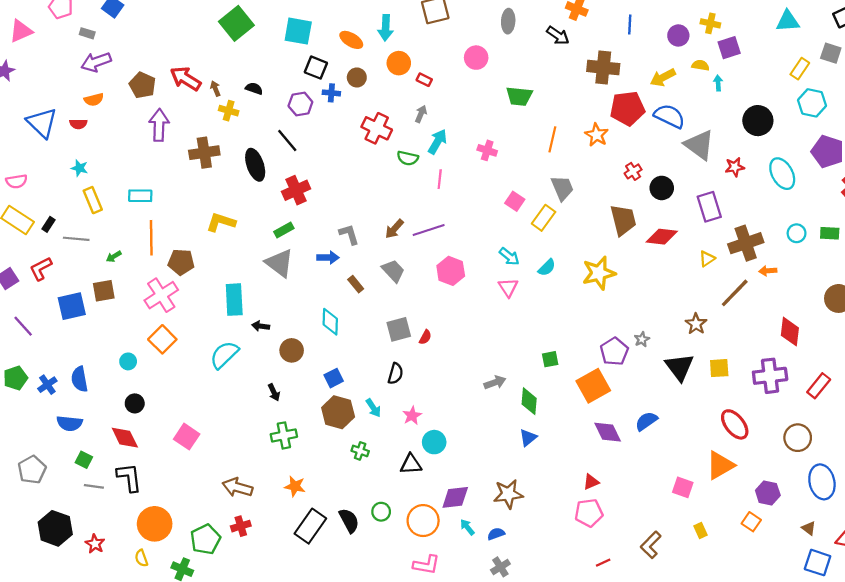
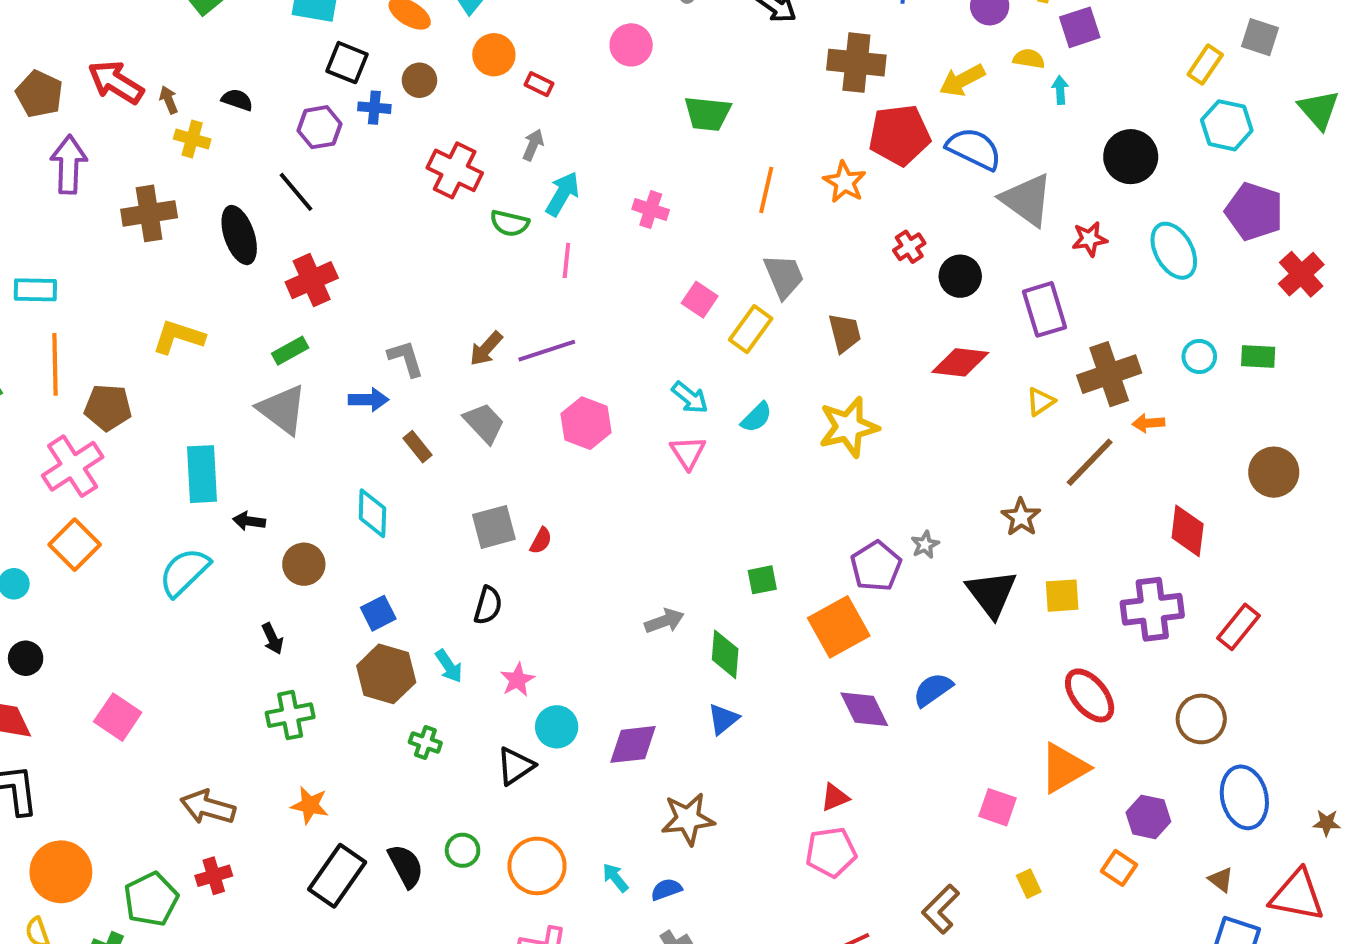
brown trapezoid: (623, 220) -> (845, 333), moved, size x0.7
black triangle: (411, 464) -> (515, 766), turned -30
purple diamond: (455, 497) -> (633, 744), moved

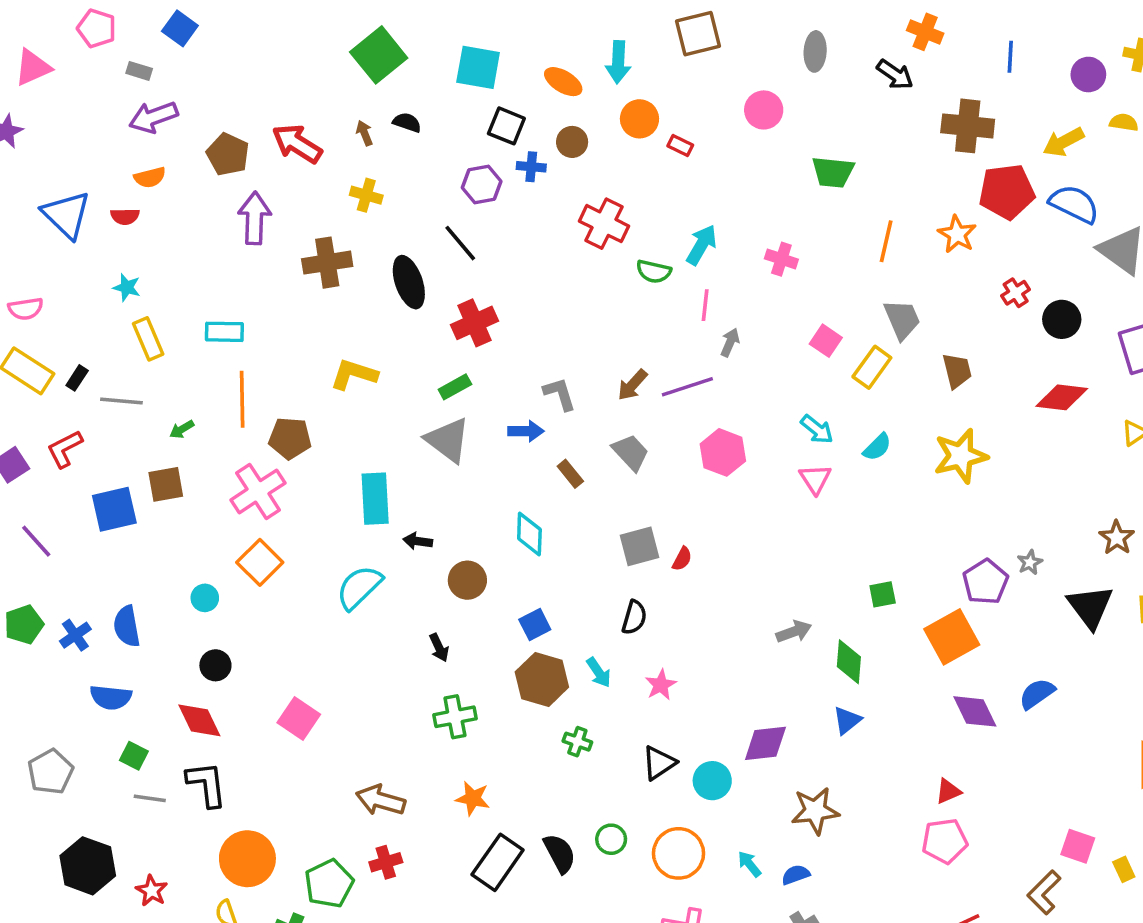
brown arrow: (169, 100) -> (364, 133), moved
black semicircle: (237, 100) -> (407, 122), moved
gray arrow: (533, 145) -> (730, 342), moved
cyan circle: (557, 727) -> (712, 781), moved
pink square: (997, 807) -> (1078, 846), moved

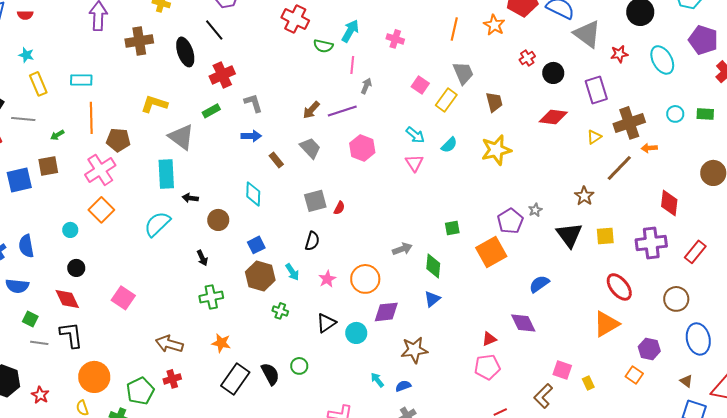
gray L-shape: (560, 394) -> (253, 103), moved
gray triangle: (448, 440) -> (181, 137), moved
purple diamond: (975, 711) -> (523, 323), moved
orange circle: (679, 853) -> (365, 279), moved

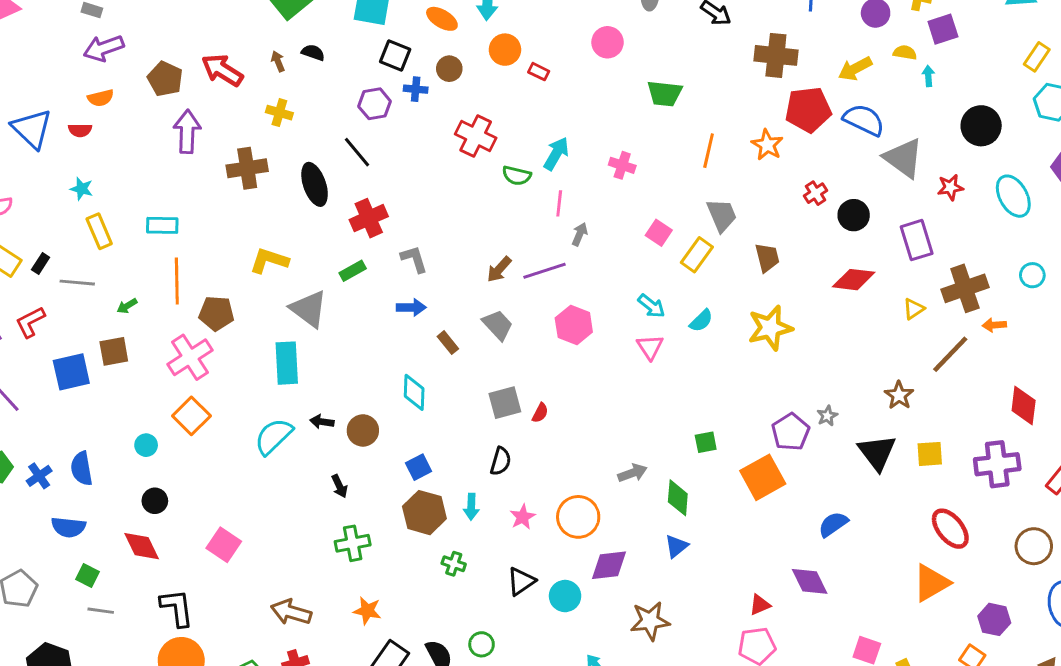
black arrow: (190, 198) -> (322, 422), moved
cyan arrow: (292, 272) -> (471, 507), turned 36
black L-shape: (71, 335) -> (177, 608), moved

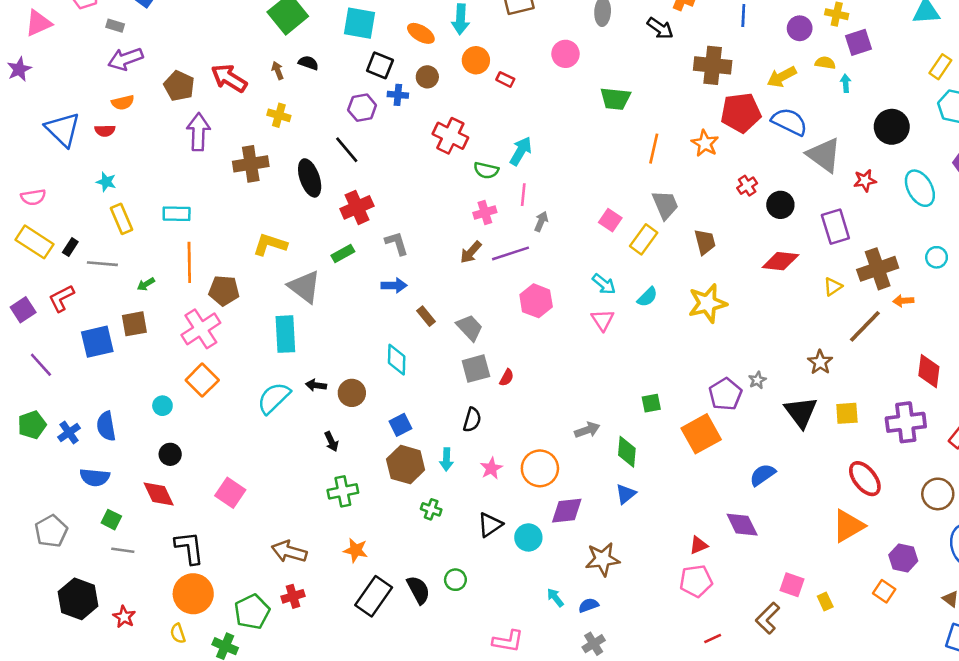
pink cross: (622, 165) -> (485, 213), moved, turned -35
gray trapezoid: (498, 325) -> (470, 328), moved

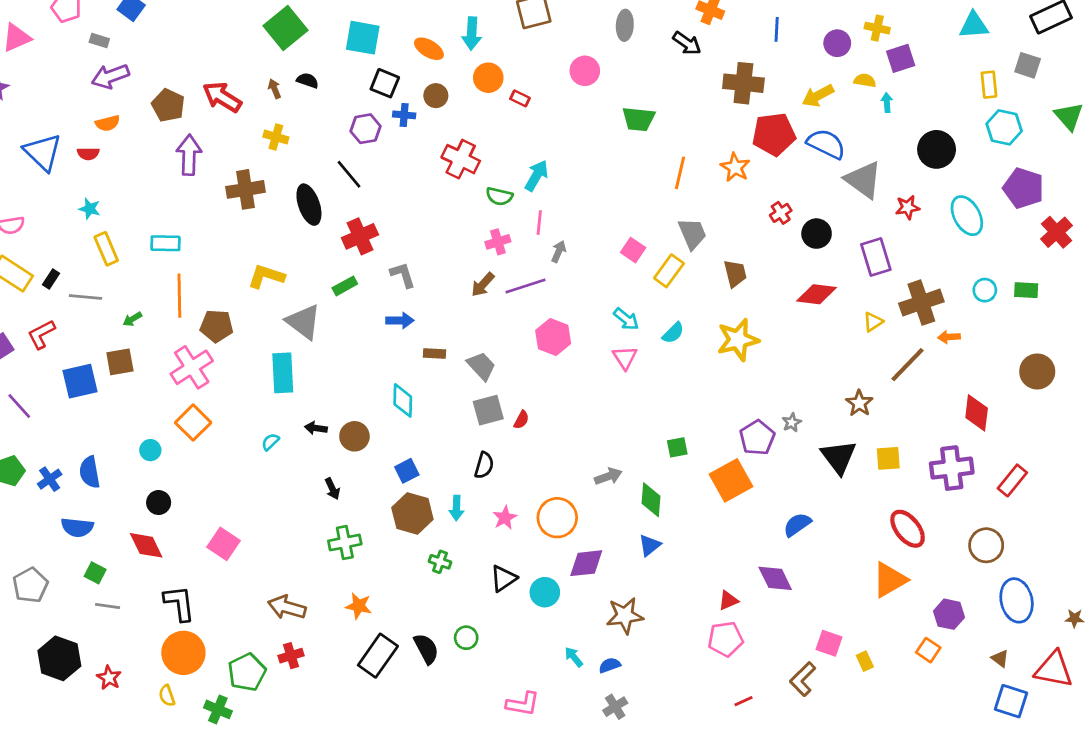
yellow rectangle: (940, 67) -> (989, 85), turned -40
brown rectangle: (426, 316) -> (434, 354), turned -48
cyan semicircle: (274, 398) -> (270, 442), size x0.5

